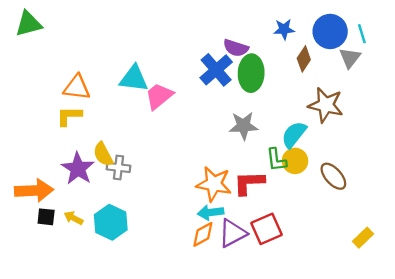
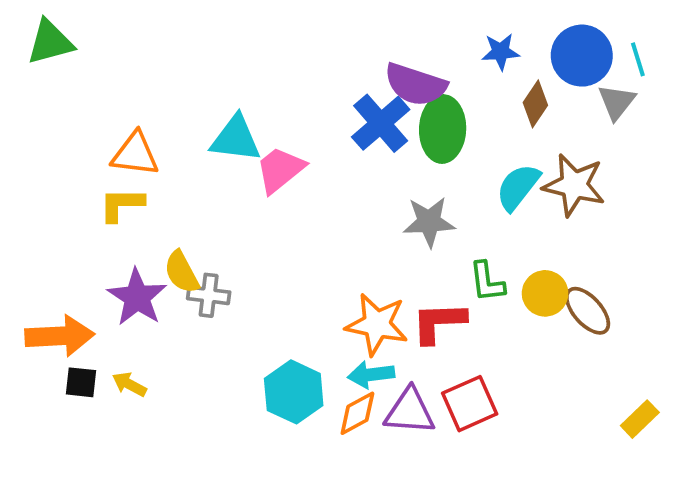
purple semicircle: (236, 48) -> (415, 85), size x1.4
cyan semicircle: (294, 135) -> (518, 187), moved
yellow circle: (295, 161) -> (545, 293), moved
cyan hexagon: (111, 222) -> (294, 392), moved
purple triangle: (232, 233) -> (410, 411), turned 32

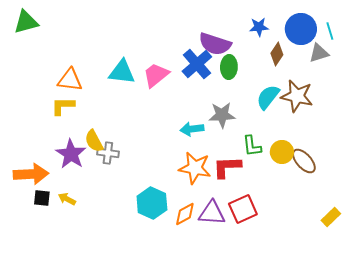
gray triangle: (617, 102) -> (319, 53), turned 35
green ellipse: (443, 129) -> (229, 67), size x0.7
pink trapezoid: (280, 170) -> (156, 75), moved
cyan arrow: (371, 375) -> (192, 129), moved

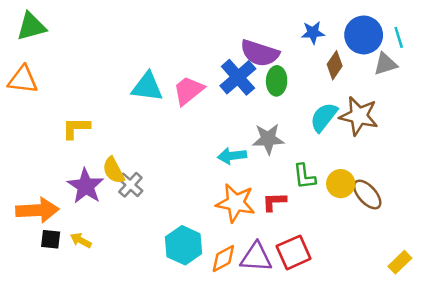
orange triangle: (70, 80) -> (23, 80), moved
gray cross: (108, 153) -> (130, 185), turned 35
red L-shape: (227, 167) -> (274, 202), size x0.7

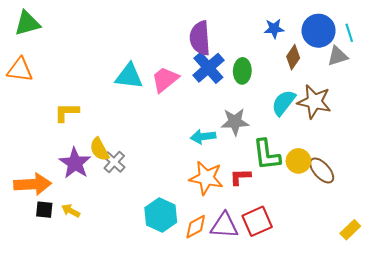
purple semicircle: (260, 53) -> (200, 38), moved, turned 68
green L-shape: (304, 176) -> (267, 155), size x1.4

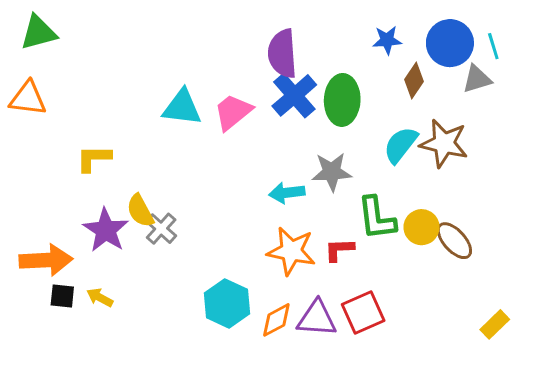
green ellipse: (242, 71) -> (342, 100), size x1.4

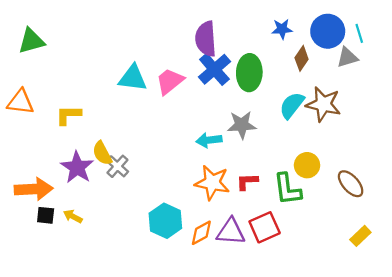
green triangle: (38, 33) -> (31, 41), moved
orange triangle: (28, 98) -> (21, 102), moved
green L-shape: (377, 218) -> (287, 189), moved
brown ellipse: (454, 241) -> (351, 184), moved

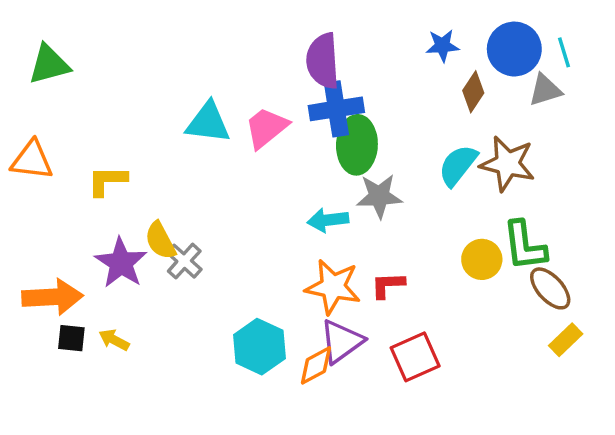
blue cross: (214, 69) -> (336, 109), turned 32
green ellipse: (249, 73) -> (357, 145), moved
green L-shape: (287, 189) -> (525, 246), moved
purple triangle: (231, 232) -> (342, 342), moved, turned -40
yellow rectangle: (360, 236) -> (566, 340), moved

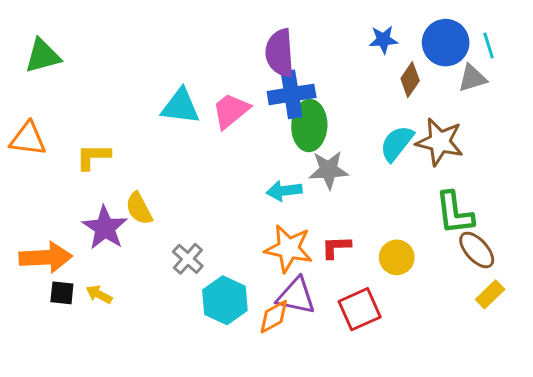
yellow circle: (482, 259) -> (397, 257), moved
gray cross: (184, 261) -> (188, 259), moved
purple triangle: (342, 342) -> (296, 296), turned 48

